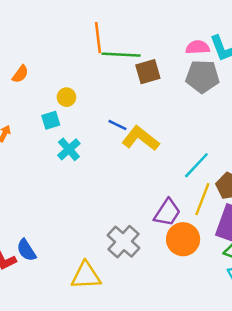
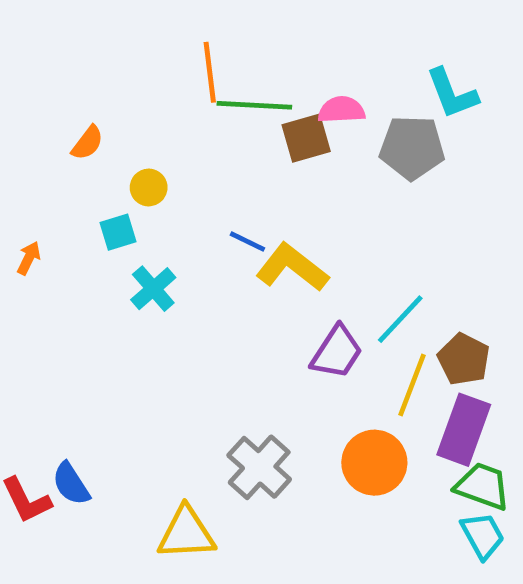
pink semicircle: (198, 47) -> (341, 110), moved
orange semicircle: (20, 74) -> (87, 143), moved
purple trapezoid: (167, 212) -> (337, 352), moved

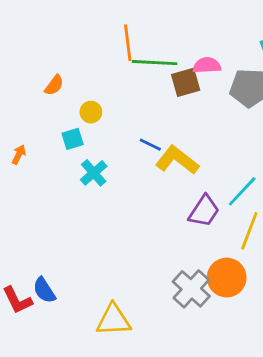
gray cross: (259, 467) -> (191, 289), moved

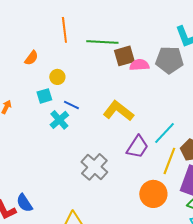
orange line: (128, 43) -> (64, 30), moved
pink semicircle: (207, 65) -> (139, 65), moved
blue line: (150, 145) -> (71, 105), moved
gray cross: (191, 289) -> (94, 167), moved

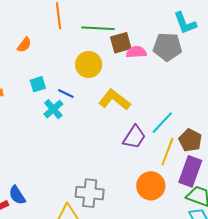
yellow circle: (57, 77) -> (89, 65), moved, size x1.6
gray cross: (94, 167) -> (90, 193), moved, turned -36

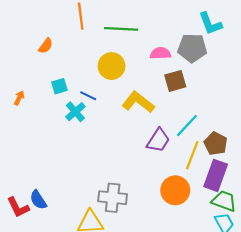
brown square: (121, 43) -> (175, 81), moved

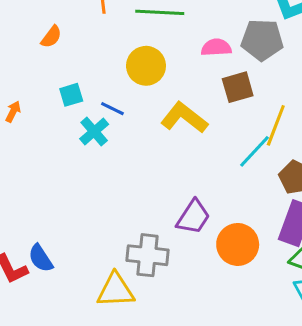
purple trapezoid: (158, 140) -> (193, 217), moved
yellow line: (192, 155) -> (276, 125), moved

